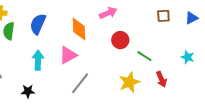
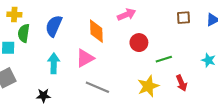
green line: (144, 56) -> (164, 59), turned -49
gray line: (80, 83) -> (97, 87), turned 75

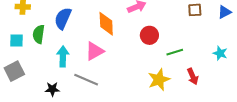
green semicircle: (24, 33) -> (39, 34), moved
gray line: (97, 87) -> (86, 80), moved

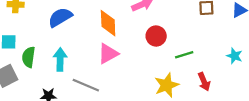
blue semicircle: (63, 18) -> (60, 17), turned 35
green semicircle: (39, 34) -> (29, 57), moved
pink triangle: (95, 51) -> (108, 54), moved

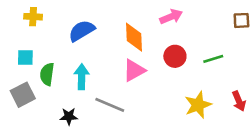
red circle: (156, 36) -> (175, 56), moved
green line: (184, 55) -> (213, 59), moved

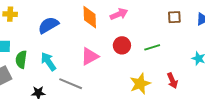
orange diamond: (134, 37) -> (90, 17), moved
cyan arrow: (82, 77) -> (48, 61), turned -36

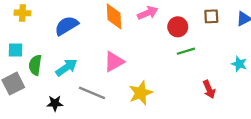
red circle: (122, 45) -> (178, 27), moved
cyan arrow: (48, 61) -> (67, 67), turned 90
yellow star: (140, 84) -> (141, 93), moved

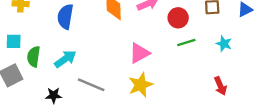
blue semicircle: (67, 26) -> (65, 17), turned -50
pink triangle: (114, 62) -> (139, 53), moved
cyan star: (239, 64) -> (224, 44), moved
red arrow: (209, 89) -> (220, 86), moved

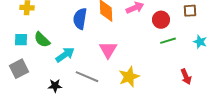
blue semicircle: (65, 17) -> (80, 19), moved
pink triangle: (139, 53) -> (108, 50), moved, turned -30
green semicircle: (34, 57) -> (42, 40), moved, turned -54
red arrow: (220, 86) -> (186, 77), moved

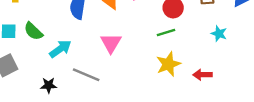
green line: (168, 41) -> (166, 32), moved
yellow star: (129, 77) -> (168, 64), moved
red arrow: (186, 77) -> (202, 75), turned 112

